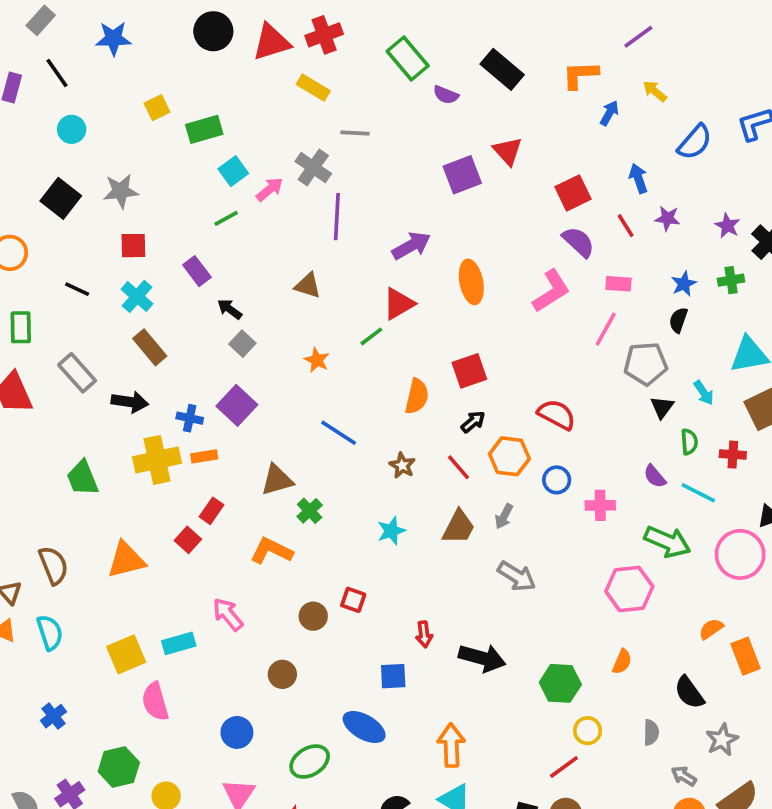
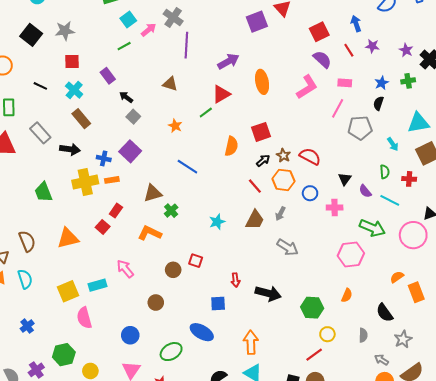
black triangle: (662, 407) -> (345, 179), moved
brown star: (402, 465) -> (283, 155), moved

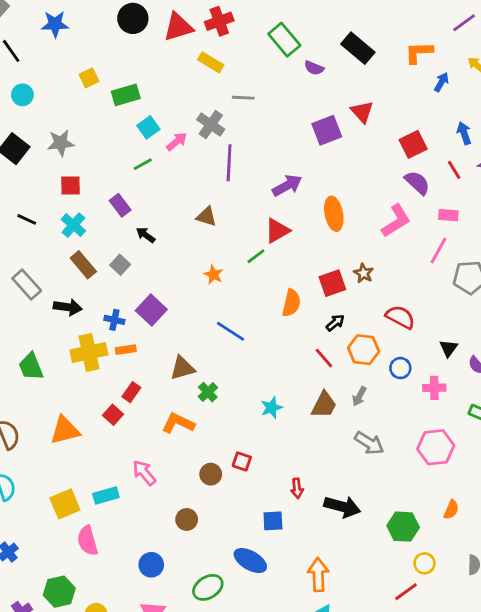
gray square: (133, 117) -> (120, 265), moved
brown star: (283, 155) -> (364, 273), moved
pink hexagon: (351, 255) -> (436, 447), moved

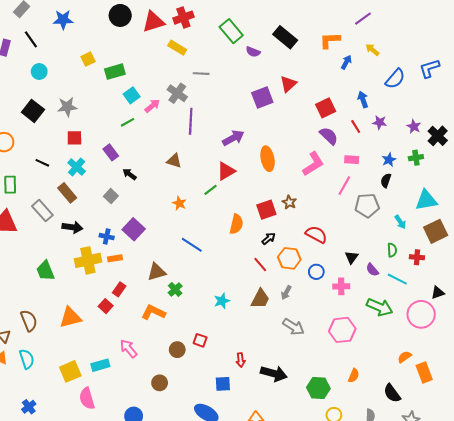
red triangle: (362, 112) -> (288, 84), turned 30
brown rectangle: (83, 265) -> (67, 193), moved

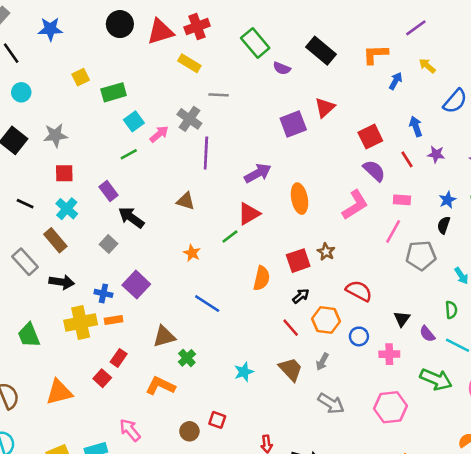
black arrow: (129, 174) -> (131, 218), size x1.5
brown trapezoid: (260, 299) -> (291, 369), turned -70

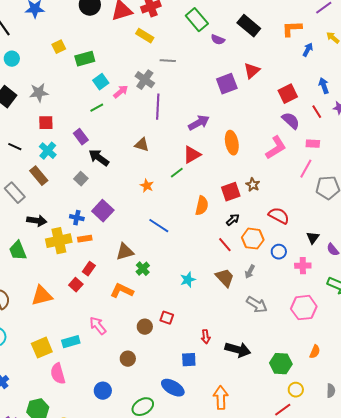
black arrow: (62, 282) -> (37, 221), moved

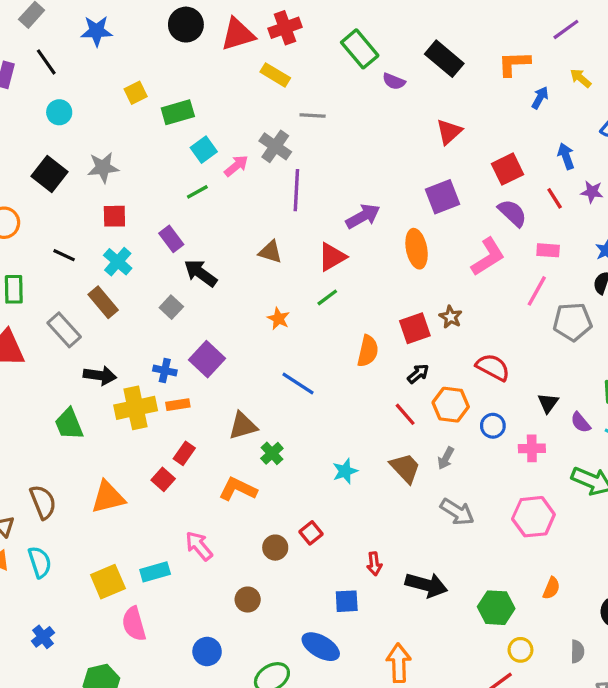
purple square: (227, 84) -> (443, 197), moved
red triangle: (192, 155) -> (332, 257), moved
red square: (167, 318) -> (311, 533), turned 32

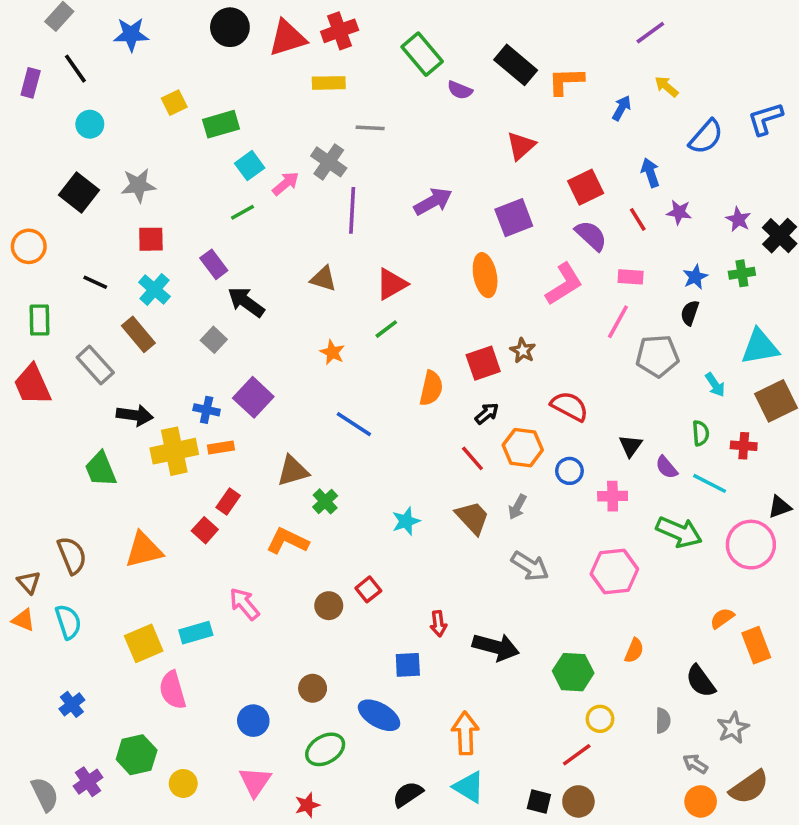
orange L-shape: (514, 64) -> (566, 81), moved
yellow rectangle: (275, 75) -> (329, 83), turned -32
purple arrow: (363, 216) -> (433, 201), moved
brown circle: (248, 600) -> (313, 688), moved

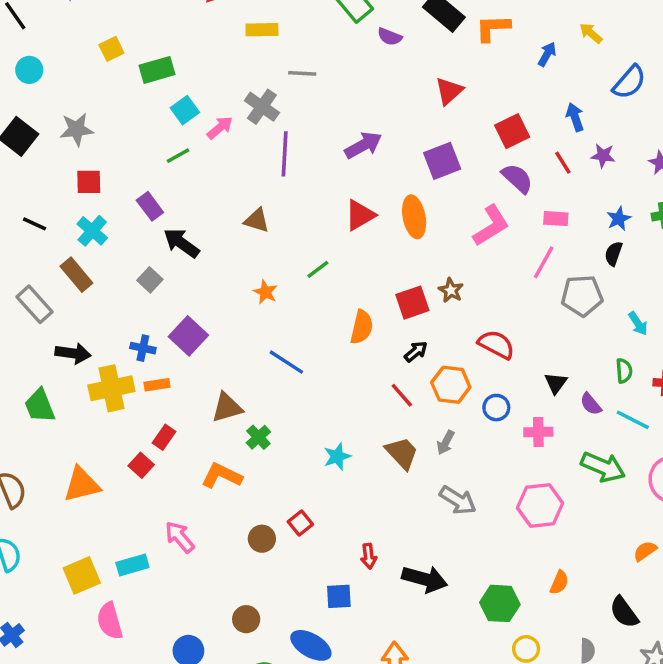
red triangle: (392, 284) -> (360, 215), moved

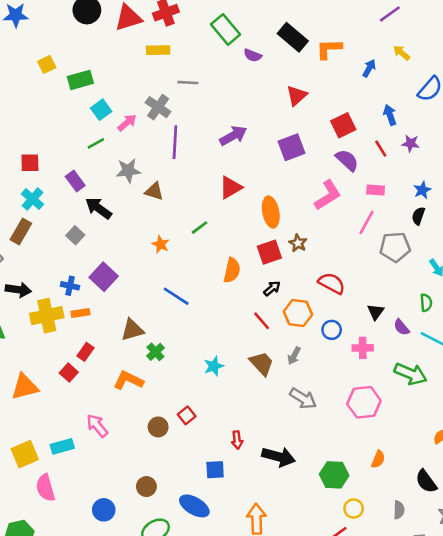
gray star: (76, 129) -> (128, 171), moved
orange ellipse: (414, 217) -> (271, 212), moved
brown rectangle: (76, 275) -> (21, 231), turned 70

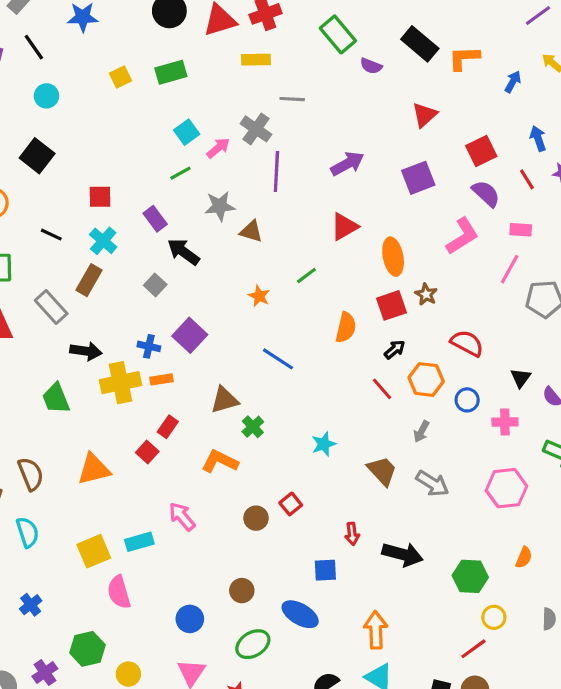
green rectangle: (80, 80) -> (171, 72), moved
brown trapezoid: (262, 364) -> (382, 471), moved

